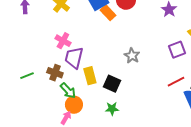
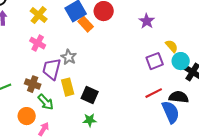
pink cross: (63, 41) -> (38, 43), moved
gray star: (132, 56) -> (69, 57), moved
orange circle: (74, 105) -> (27, 116), moved

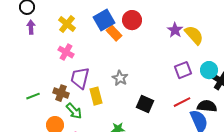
yellow semicircle: (172, 46) -> (194, 35), moved, size x1.5
gray star: (69, 57) -> (120, 78), moved
black square: (90, 95) -> (145, 104), moved

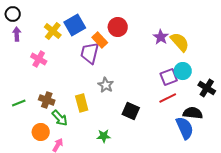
blue square: (104, 20) -> (75, 25), moved
pink cross: (66, 52) -> (39, 59), moved
cyan circle: (209, 70) -> (183, 71), moved
purple trapezoid: (80, 78) -> (90, 53), moved
red line: (182, 102) -> (168, 98), moved

